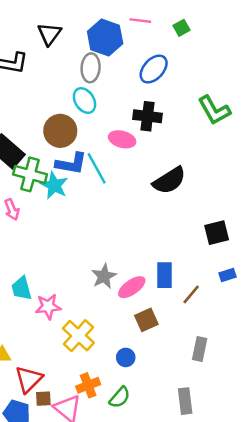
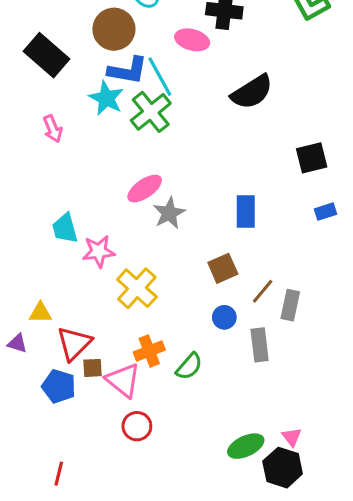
green cross: (30, 174) -> (151, 112), moved, turned 36
pink ellipse: (132, 287) -> (145, 189), moved
brown line: (191, 294) -> (263, 291), moved
blue circle: (126, 357) -> (224, 317), moved
gray rectangle: (185, 401) -> (260, 345), moved

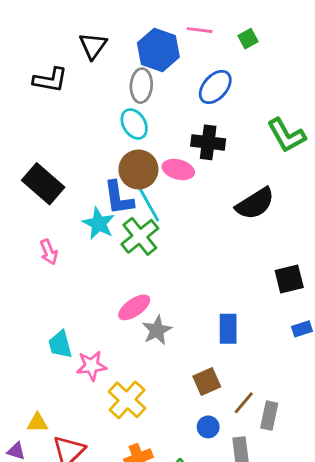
brown circle: (114, 29) -> (138, 169), moved
blue L-shape: (128, 71) -> (119, 198), turned 72
black semicircle: (252, 92) -> (255, 204), moved

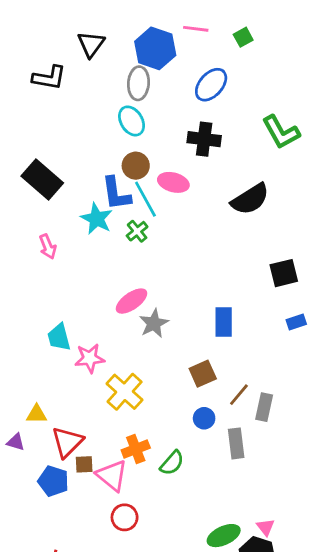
brown circle: (138, 169) -> (136, 166), size x0.7
pink ellipse: (178, 169) -> (173, 182), moved
green cross: (140, 236) -> (137, 231), size x0.6

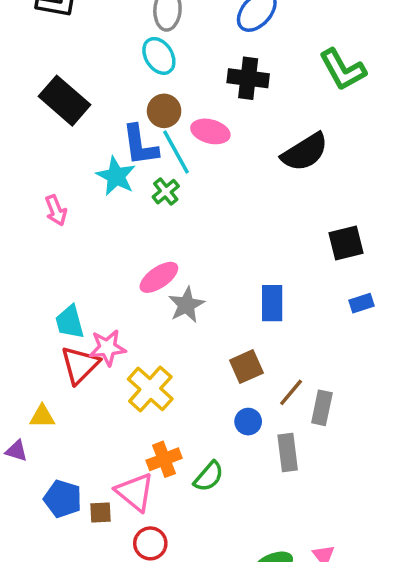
black rectangle: (42, 180) -> (64, 101), moved
red triangle: (67, 442) -> (80, 365), moved
brown square: (84, 464) -> (101, 513), moved

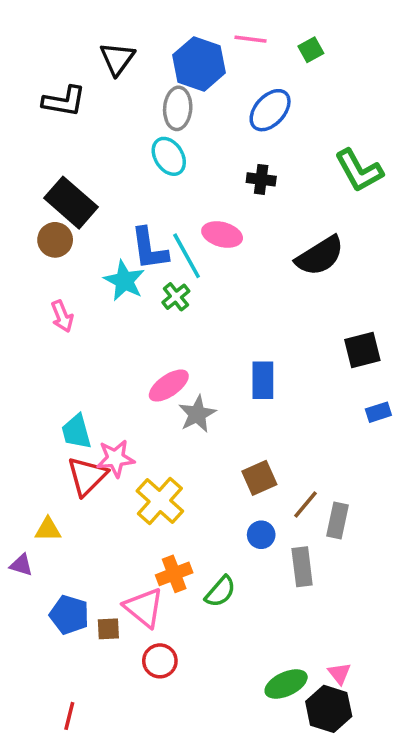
black cross: (248, 78) -> (261, 179), size x0.7
brown circle: (164, 111) -> (55, 240), moved
blue rectangle: (272, 303) -> (263, 380), moved

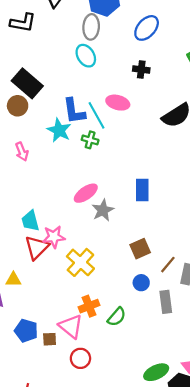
green cross: (176, 297) -> (90, 140), turned -35

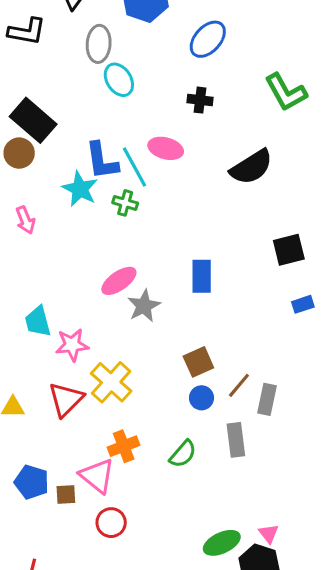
gray ellipse: (91, 27) -> (99, 44), moved
red triangle: (37, 248) -> (66, 399), moved
blue circle: (141, 283) -> (202, 398), moved
green semicircle: (117, 317) -> (183, 454), moved

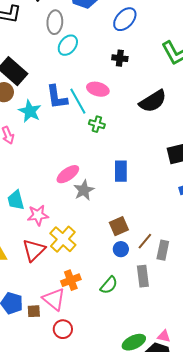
cyan ellipse: (119, 80) -> (68, 45), turned 70
cyan star: (80, 189) -> (30, 111), moved
green cross: (125, 203) -> (97, 124), moved
pink triangle: (269, 533) -> (164, 336), turned -40

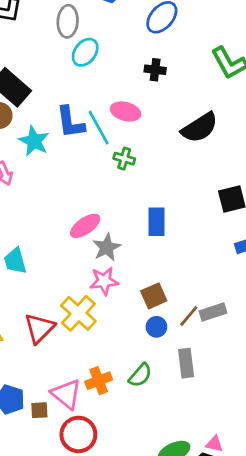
pink star: (38, 215) -> (104, 281), moved
gray rectangle: (163, 250) -> (213, 312), moved, turned 60
orange cross: (71, 280) -> (99, 381), moved
red circle: (63, 329) -> (78, 434), size x1.4

